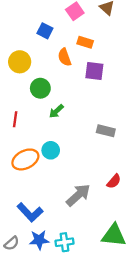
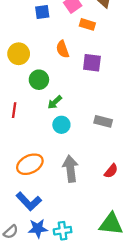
blue square: (45, 31) -> (42, 12), moved, turned -35
orange rectangle: (85, 42) -> (87, 24), moved
cyan circle: (51, 150) -> (61, 125), moved
orange ellipse: (25, 159) -> (30, 164), moved
gray arrow: (78, 195) -> (70, 169), moved, turned -55

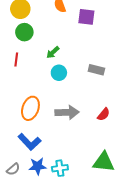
green circle: (39, 80) -> (24, 32), moved
orange ellipse: (30, 164) -> (30, 108), turned -45
gray arrow: (70, 169) -> (67, 112), turned 95

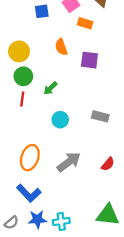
green arrow: (53, 52) -> (50, 88), moved
red line: (16, 60) -> (22, 99), moved
gray arrow: (67, 112) -> (69, 162), turned -35

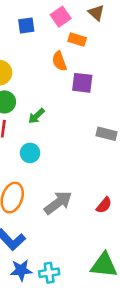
orange semicircle: (61, 47) -> (59, 61), moved
gray rectangle: (100, 116) -> (106, 134), moved
cyan circle: (60, 120) -> (30, 153), moved

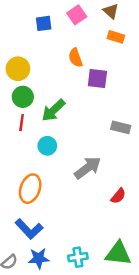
orange rectangle: (77, 40) -> (116, 37), moved
green arrow: (36, 116) -> (53, 110), size x1.5
gray arrow: (58, 203) -> (88, 168), moved
cyan cross: (49, 273) -> (78, 257), moved

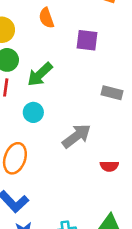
orange semicircle: (75, 58) -> (46, 18), moved
red semicircle: (118, 196) -> (109, 166), turned 49

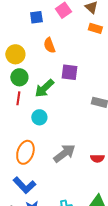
purple square: (87, 40) -> (69, 72), moved
gray arrow: (77, 136) -> (64, 153), moved

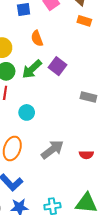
purple square: (69, 72) -> (58, 66), turned 30
green arrow: (44, 88) -> (32, 69), moved

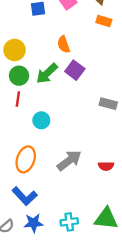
orange semicircle: (37, 38) -> (64, 44), moved

